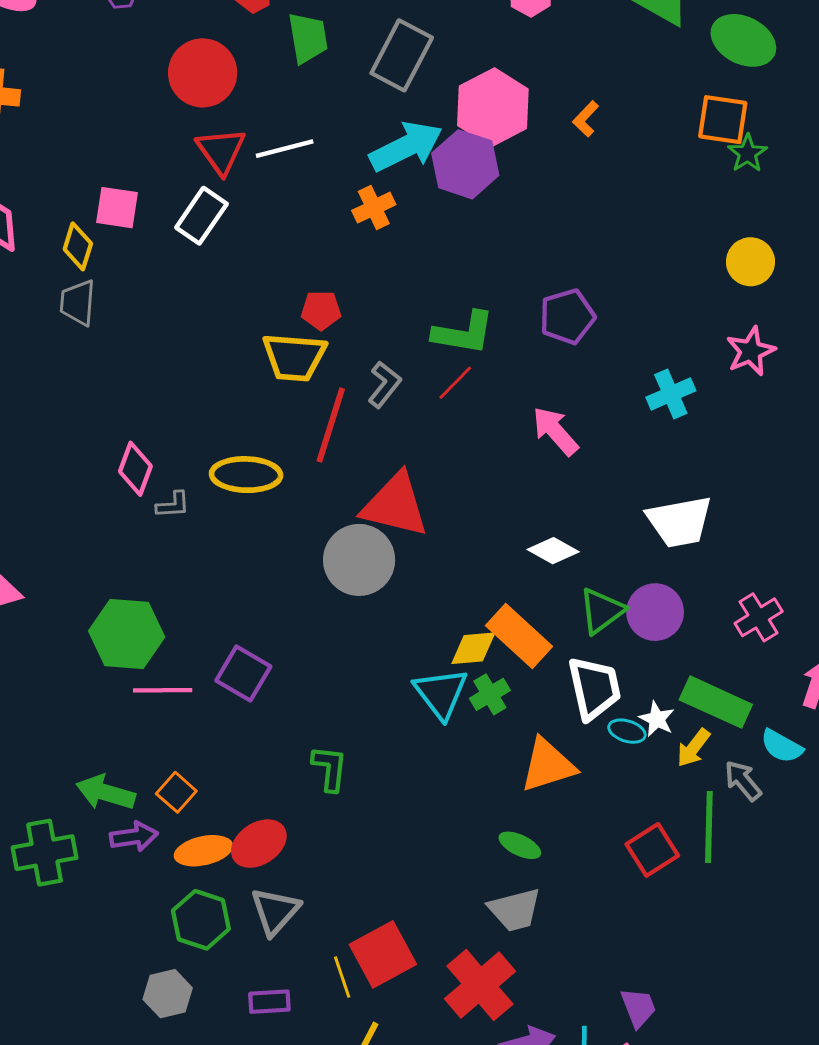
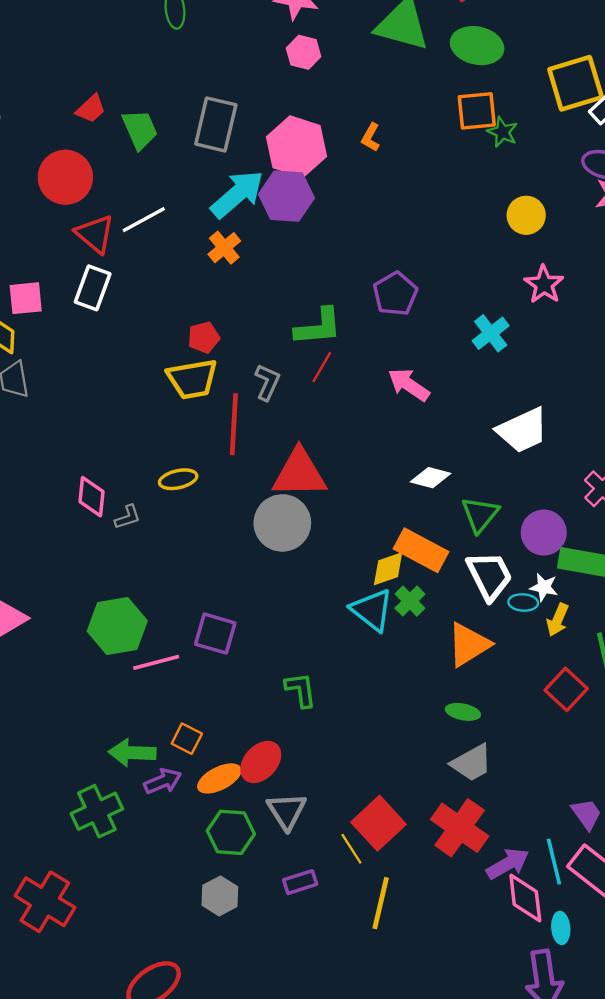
yellow ellipse: (246, 475) -> (178, 479), size x0.7
purple circle: (655, 612) -> (544, 533), moved
yellow arrow: (693, 748) -> (558, 620), moved

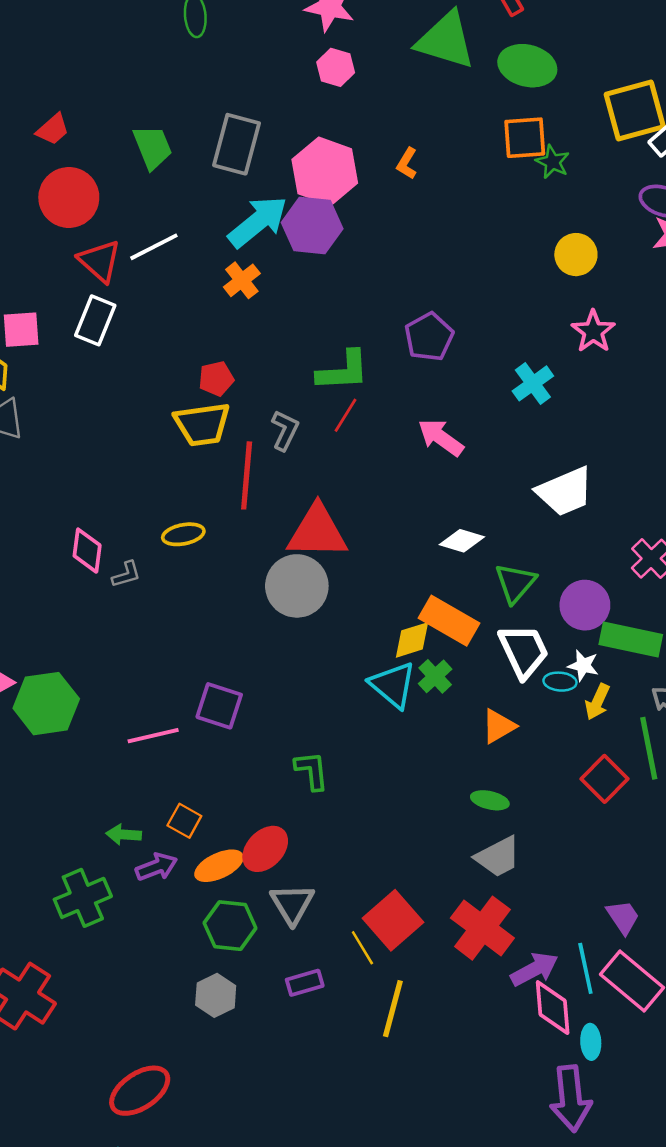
red trapezoid: (91, 109) -> (53, 129), moved
green hexagon: (117, 626) -> (46, 704), moved
orange triangle: (469, 645) -> (498, 726), size x0.7
green arrow: (132, 753) -> (124, 835), size x0.7

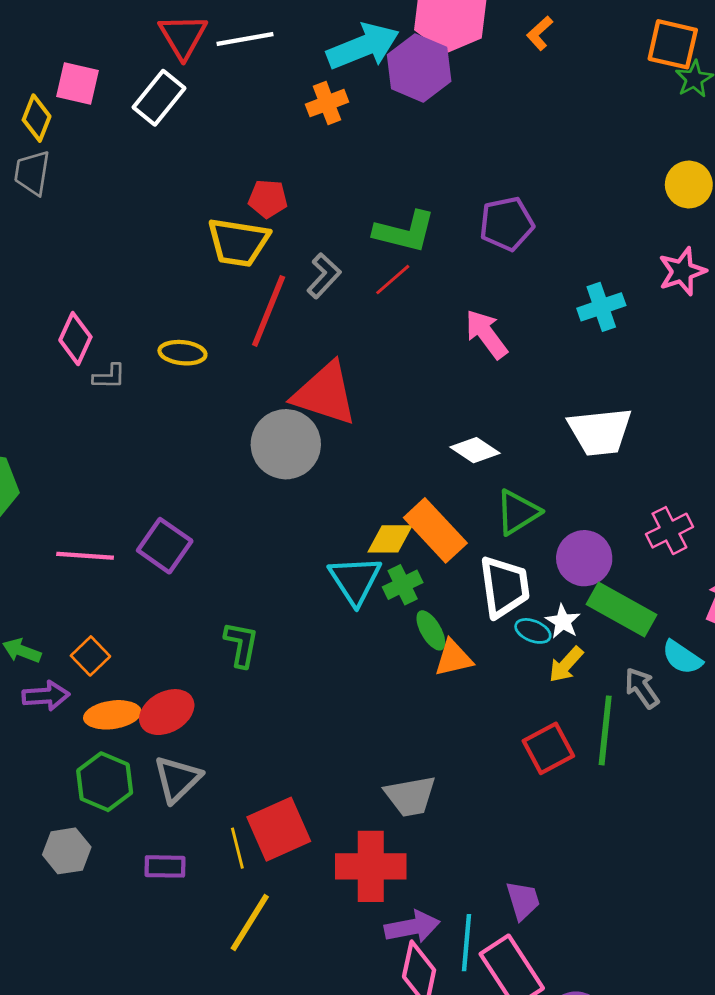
green ellipse: (490, 800) -> (431, 630), moved, turned 30
red cross: (482, 928) -> (371, 866), turned 36

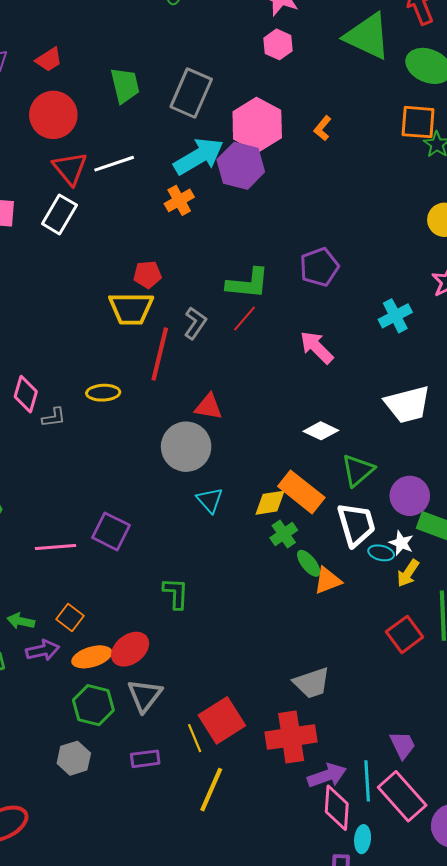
red triangle: (325, 394) -> (209, 407), size x0.6
cyan triangle: (355, 580) -> (210, 500), moved, size x0.7

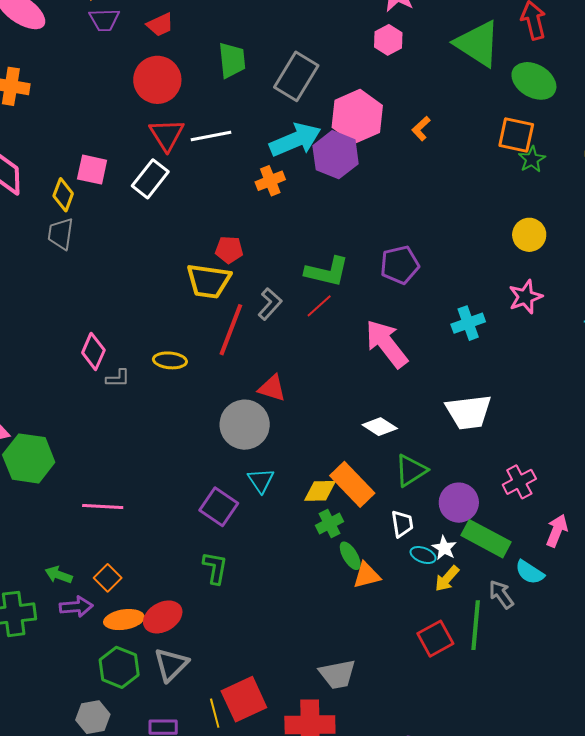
pink arrow: (317, 347) -> (386, 344), size x1.4
white trapezoid: (356, 525) -> (402, 524), size x0.6
purple square: (111, 531) -> (219, 507), moved

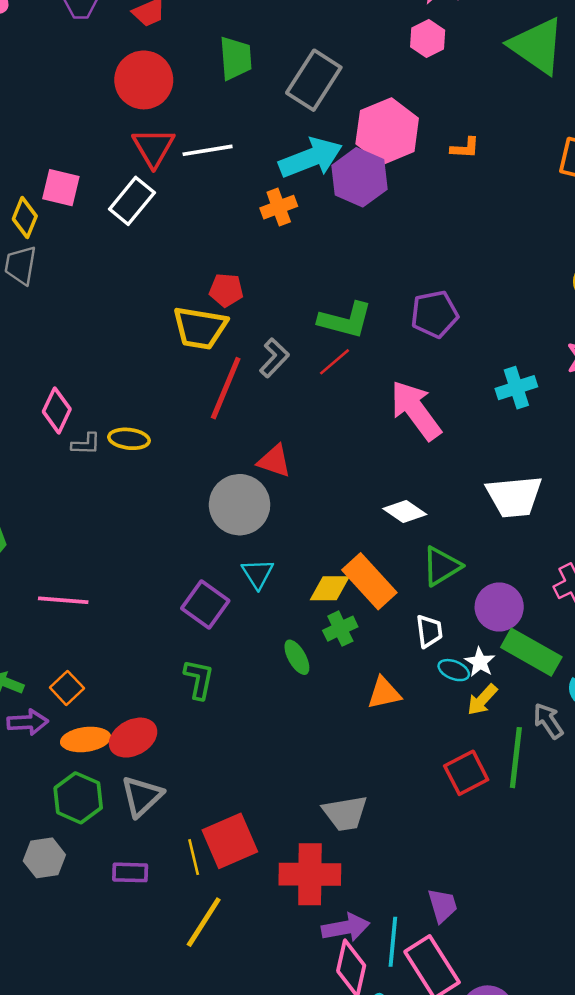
orange L-shape: (421, 128) -> (465, 148), turned -135
yellow ellipse: (170, 360) -> (129, 439), moved
green ellipse: (350, 556) -> (297, 657), moved

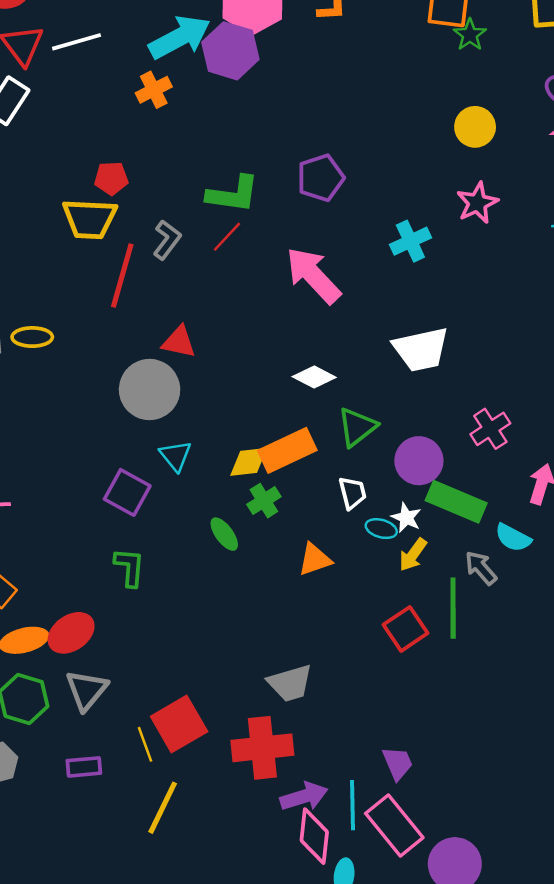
orange rectangle: (369, 581) -> (287, 450), turned -66

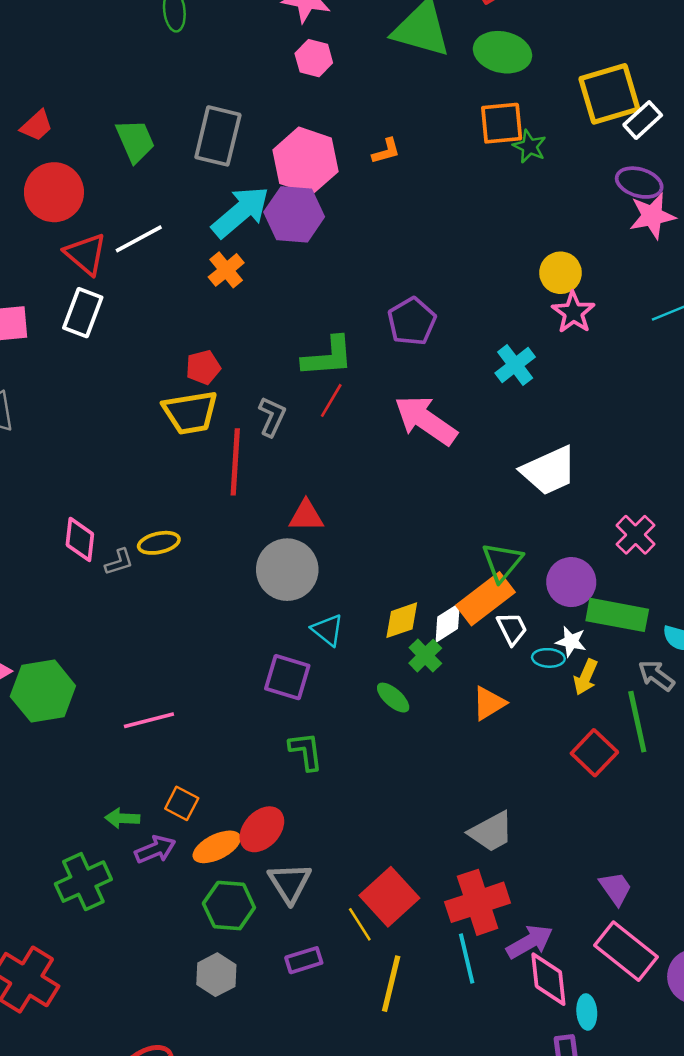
yellow circle: (475, 127) -> (561, 273), moved
white diamond: (314, 377) -> (448, 623), moved, turned -48
orange rectangle: (287, 450) -> (485, 599), moved
cyan line: (353, 805) -> (467, 959), moved

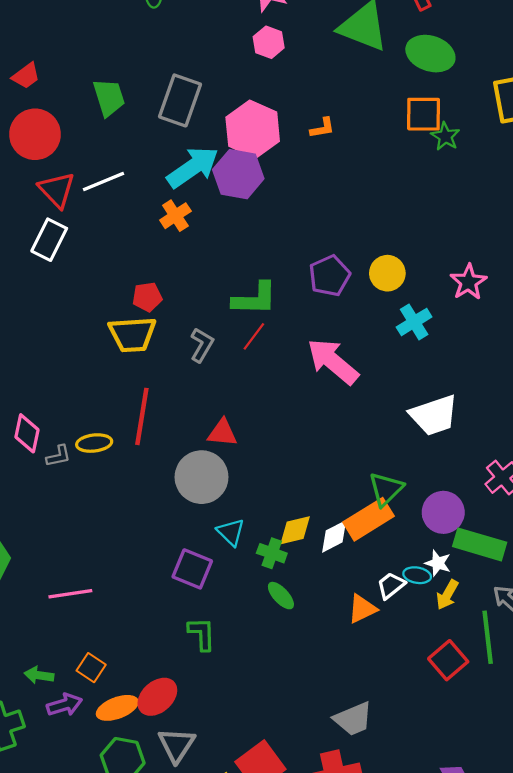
yellow circle: (561, 273) -> (387, 273), moved
red line: (235, 462) -> (142, 416), moved
white trapezoid: (512, 629) -> (391, 585), moved, turned -108
green cross: (425, 656) -> (272, 553), moved, turned -32

